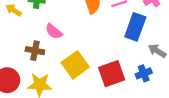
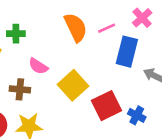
yellow square: (75, 65) -> (73, 85), moved
blue cross: (144, 73) -> (137, 115), moved, turned -35

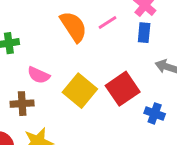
blue rectangle: (127, 52) -> (144, 33), moved, size x0.6
red square: (106, 106) -> (123, 89), moved

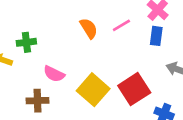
orange semicircle: (73, 27) -> (89, 28), size x0.7

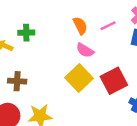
pink semicircle: (54, 74) -> (85, 50), moved
brown cross: (37, 101) -> (17, 81), moved

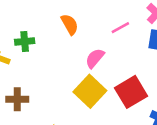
orange semicircle: (80, 26) -> (70, 24), moved
pink semicircle: (85, 50) -> (95, 58), turned 102

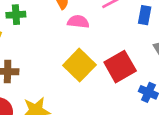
pink semicircle: (95, 58) -> (78, 22), moved, turned 55

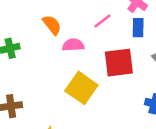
red square: (120, 67) -> (119, 63), moved, turned 32

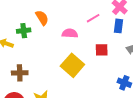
orange semicircle: (52, 25) -> (42, 18), moved
red square: (119, 63) -> (102, 50), size x0.6

